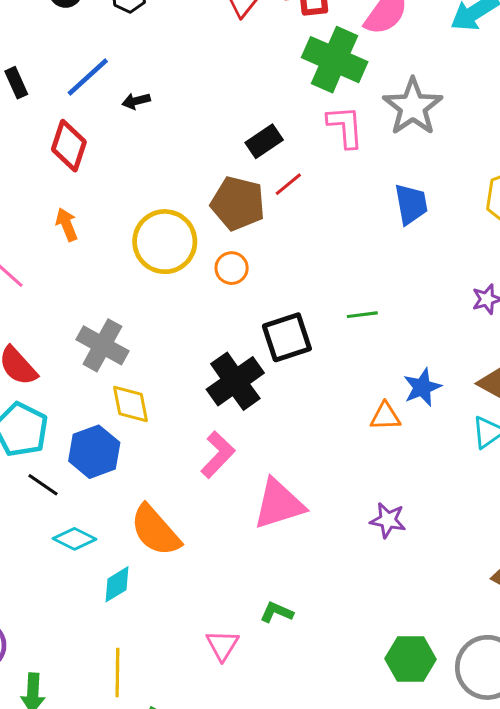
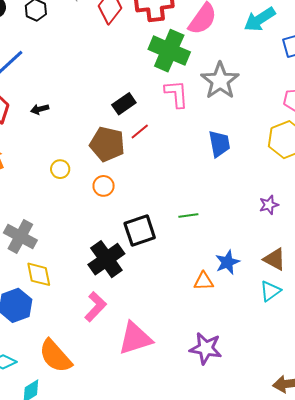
black arrow: (136, 101) -> (40, 109), moved
yellow circle: (165, 242) -> (60, 169), size x0.5
purple star: (388, 520) -> (206, 348), size x1.4

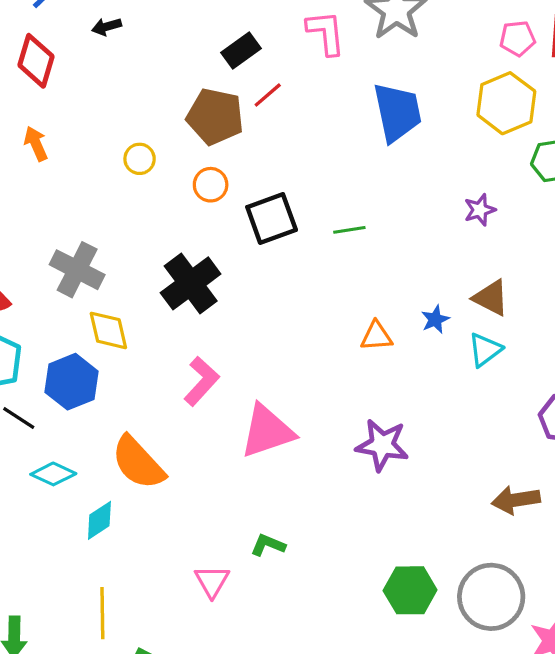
black arrow: (40, 109) -> (107, 27), moved
blue trapezoid: (219, 144) -> (397, 112), size x1.4
black square: (140, 230) -> (272, 219), moved
black cross: (106, 259) -> (191, 283), moved
blue star: (227, 262) -> (435, 319), moved, size x0.7

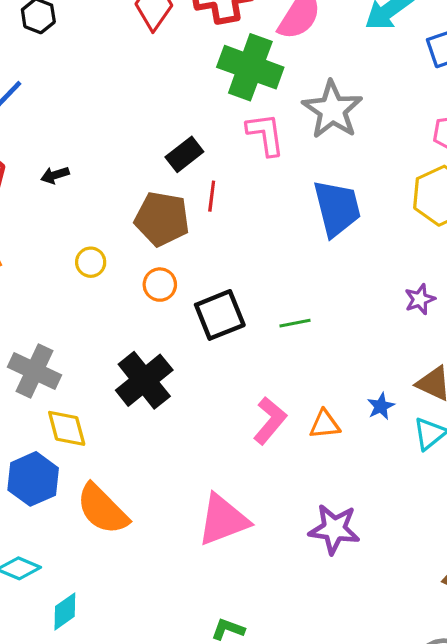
black arrow: (107, 27) -> (55, 175), moved
red line: (268, 95) -> (212, 196), turned -40
pink L-shape: (202, 381) -> (270, 421), moved
orange semicircle: (138, 463) -> (102, 509), moved

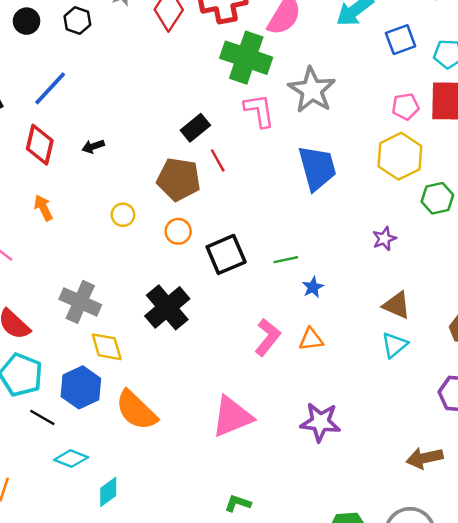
red line: (212, 196) -> (218, 160), turned -35
blue star: (381, 406) -> (313, 287), moved

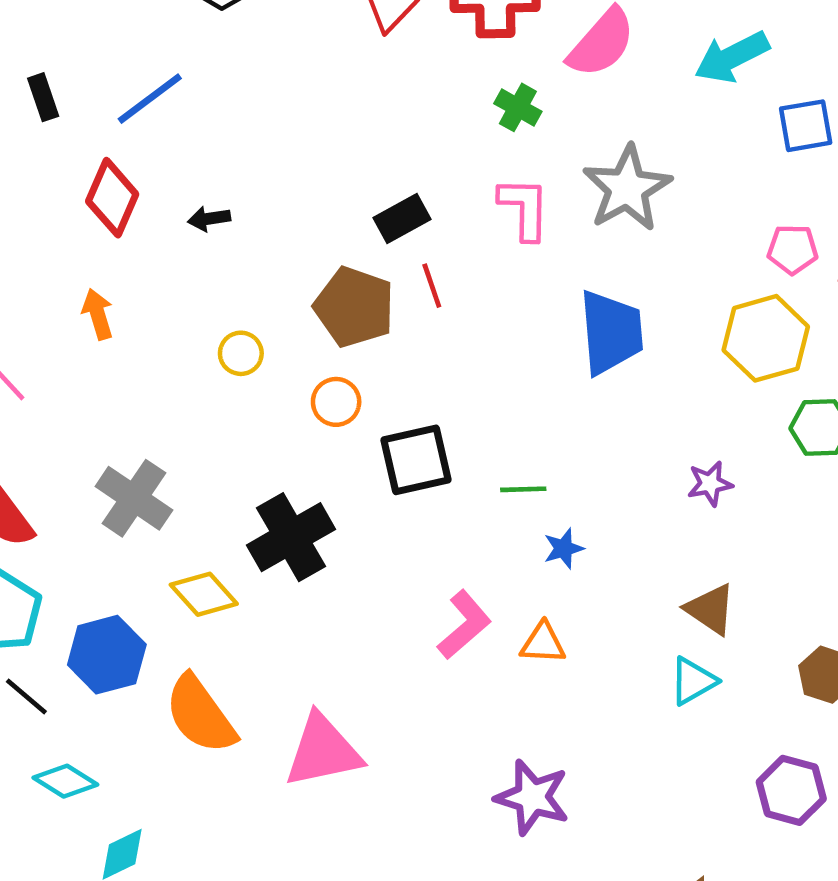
green cross: (246, 58) -> (518, 107), size x0.5
yellow diamond: (107, 347) -> (204, 594), moved, turned -36
pink triangle: (232, 417) -> (323, 751), moved

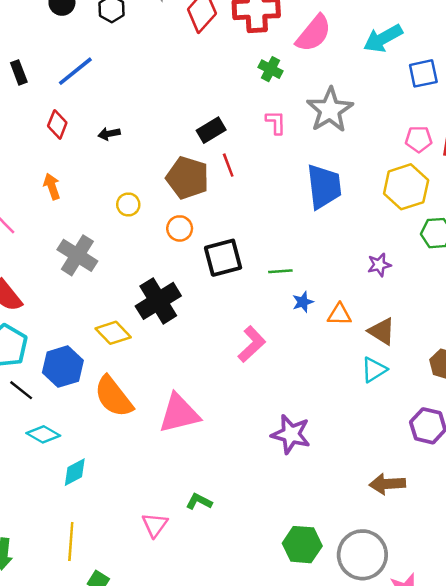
red diamond: (112, 198) -> (57, 124), size x0.7
pink L-shape: (524, 208) -> (276, 122), size x0.7
gray cross: (134, 498) -> (77, 255), moved
orange triangle: (543, 643) -> (339, 314), moved

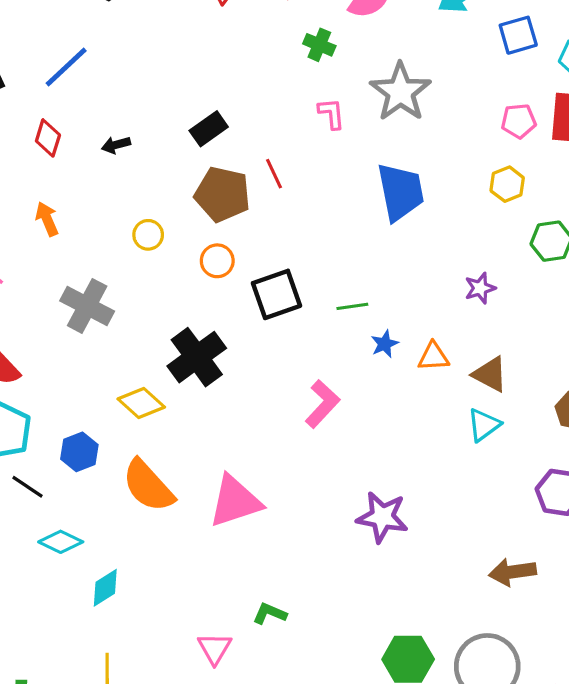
black rectangle: (211, 130) -> (209, 129), moved
yellow hexagon: (406, 187) -> (507, 184), size x0.6
blue hexagon: (63, 367) -> (79, 452), size x0.7

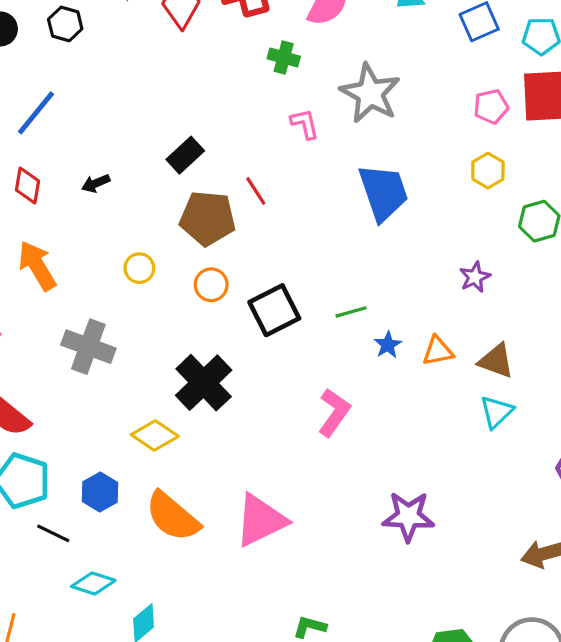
orange arrow: (47, 219) -> (37, 266), size x1.5

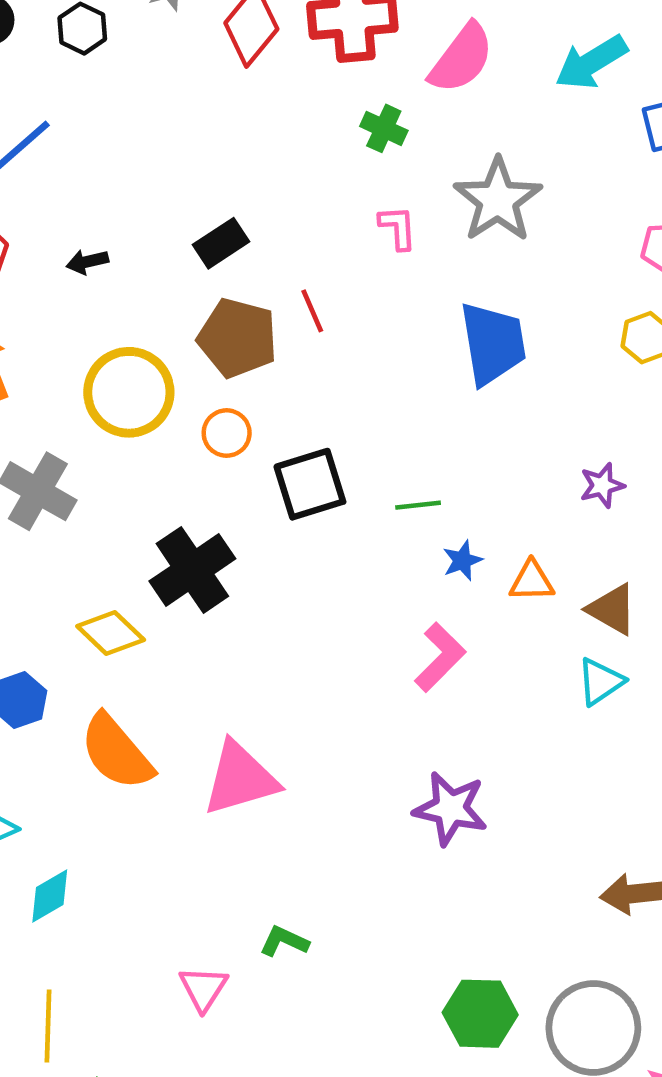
yellow circle: (139, 268) -> (129, 392), size x2.0
pink L-shape: (334, 412) -> (440, 657), moved

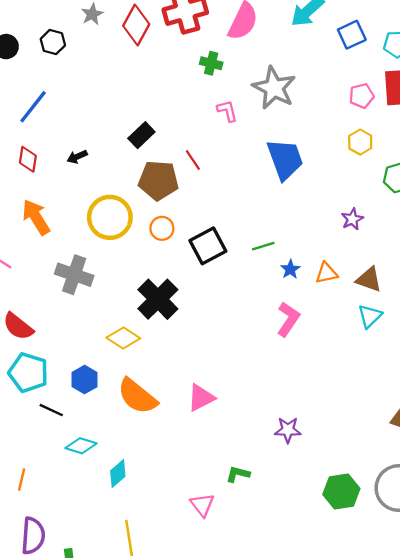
pink triangle: (240, 779) -> (201, 398), size x0.7
purple star: (450, 809) -> (288, 430), moved, size x0.7

